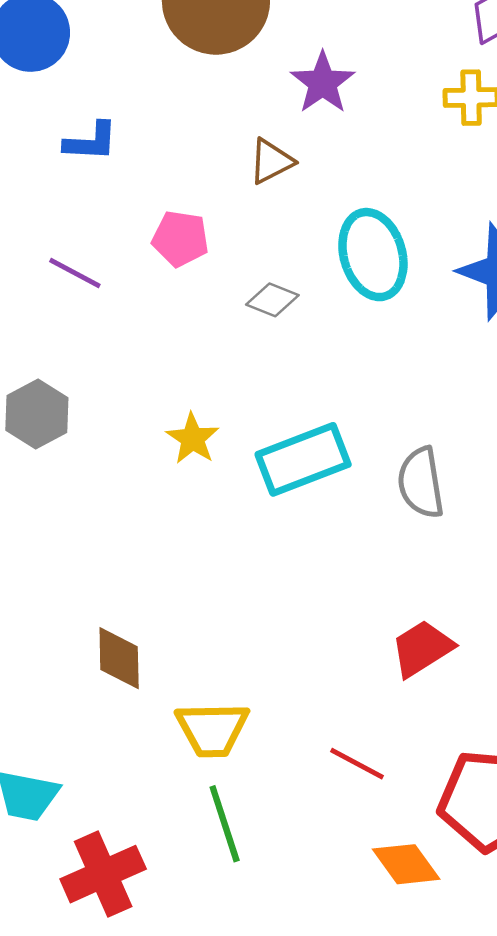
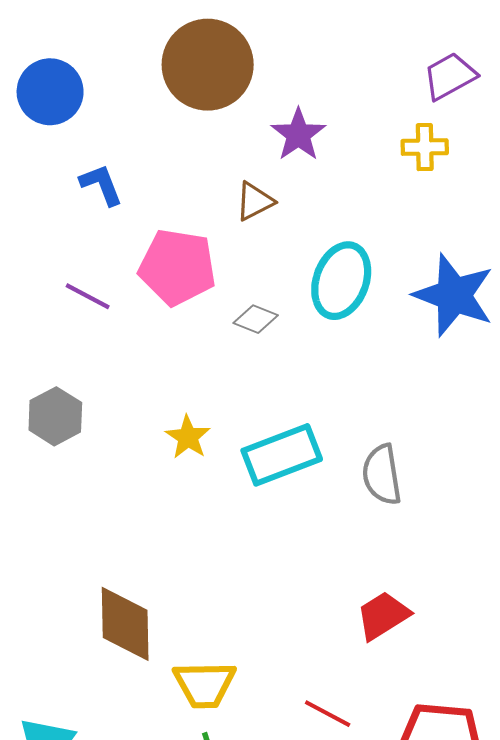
blue L-shape: (91, 142) -> (101, 185), turned -114
pink pentagon: (180, 239) -> (177, 267), size x1.6
cyan ellipse: (373, 255) -> (341, 281), turned 36
brown diamond: (119, 658) -> (125, 624), size x1.4

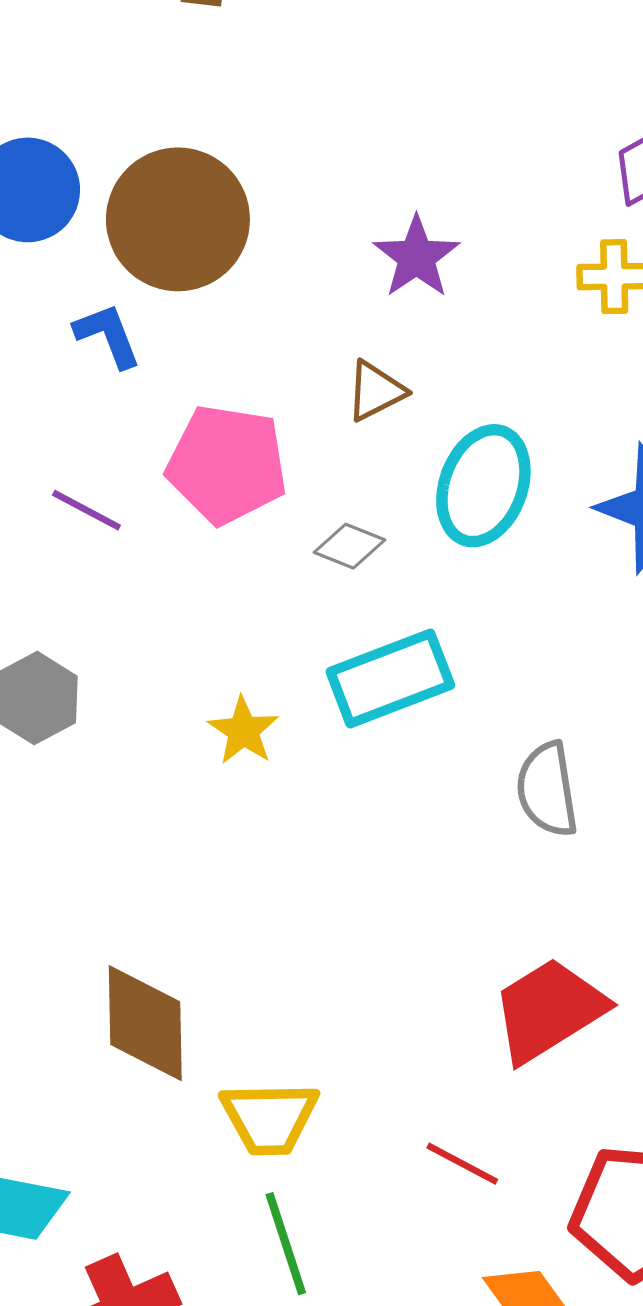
brown circle: (208, 65) -> (178, 219), moved
brown triangle: (255, 201) -> (376, 391), moved
cyan rectangle: (282, 455) -> (390, 678), moved
red trapezoid: (383, 616) -> (549, 1010), size x1.4

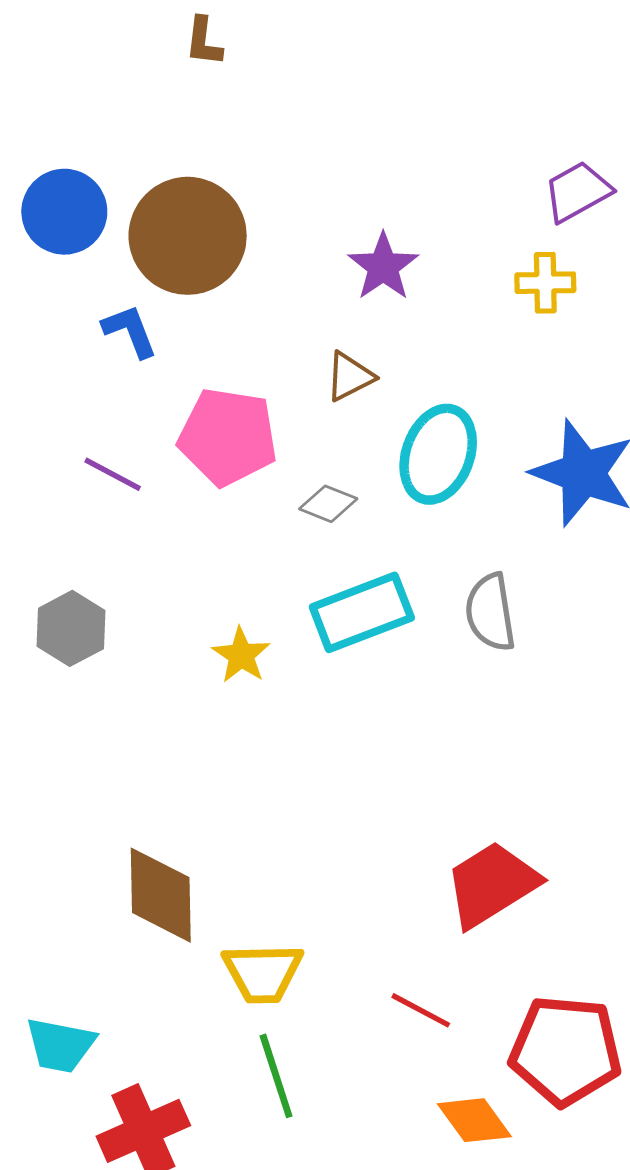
gray semicircle: (547, 790) -> (490, 612), moved

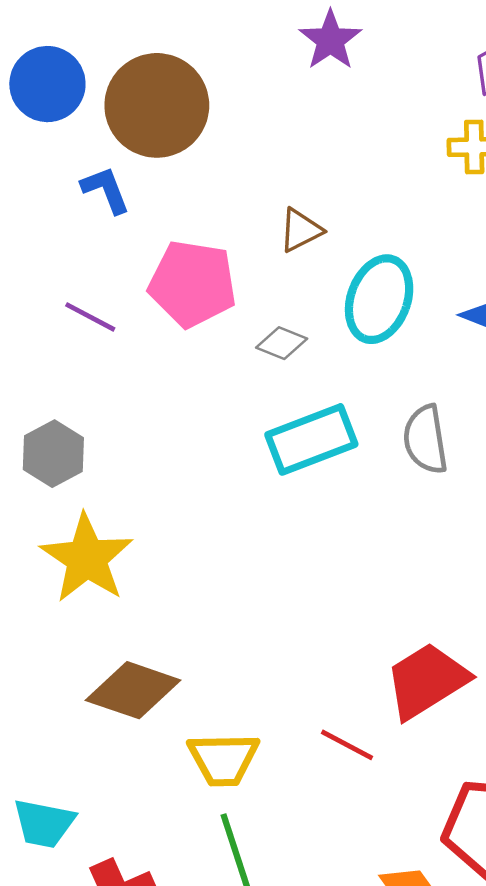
purple star: (383, 267) -> (330, 40), moved
yellow star: (241, 655) -> (87, 558), moved, size x1.8
brown diamond: (161, 895) -> (133, 690), turned -70
red line: (421, 1010) -> (347, 745), moved

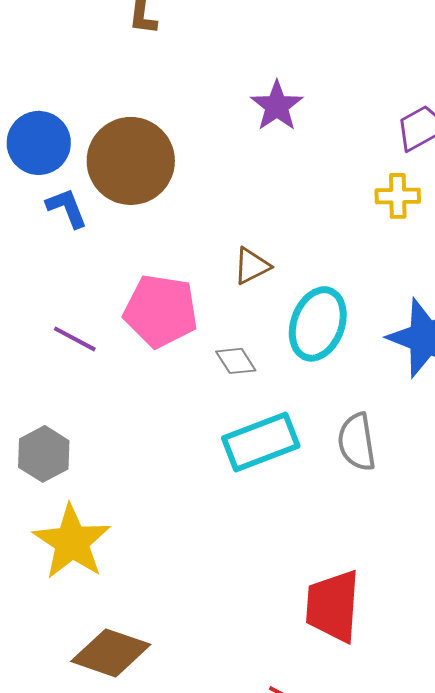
blue L-shape: (106, 190) -> (67, 208), moved
gray diamond: (282, 343) -> (236, 361), turned 36
red trapezoid: (427, 681) -> (333, 606), moved, turned -54

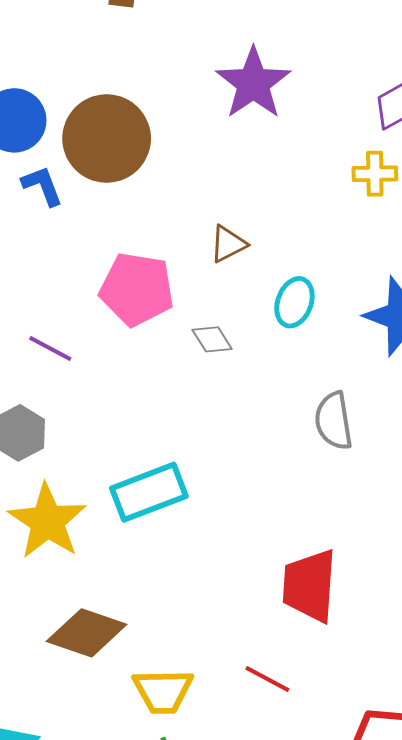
purple star: (277, 106) -> (253, 83), size x1.4
cyan ellipse: (318, 324) -> (294, 302), size x0.7
purple line: (75, 339) -> (50, 348), moved
cyan rectangle: (261, 442) -> (149, 492), moved

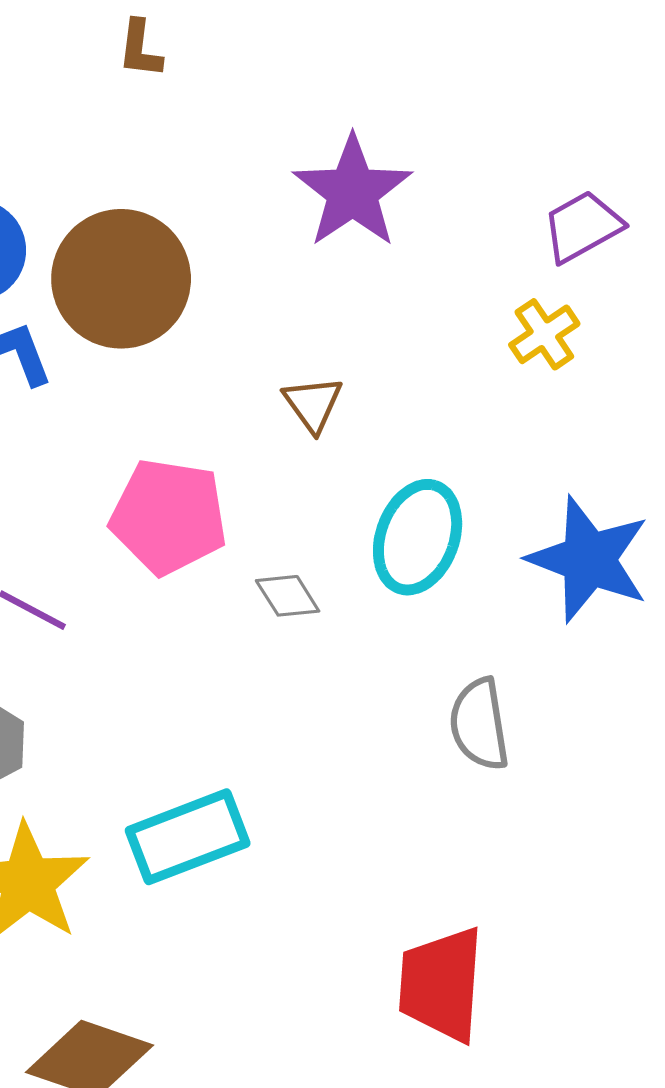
yellow cross: (375, 174) -> (544, 334), turned -33
brown triangle: (228, 244) -> (313, 404), moved, turned -39
cyan ellipse: (294, 302) -> (418, 537), size x1.4

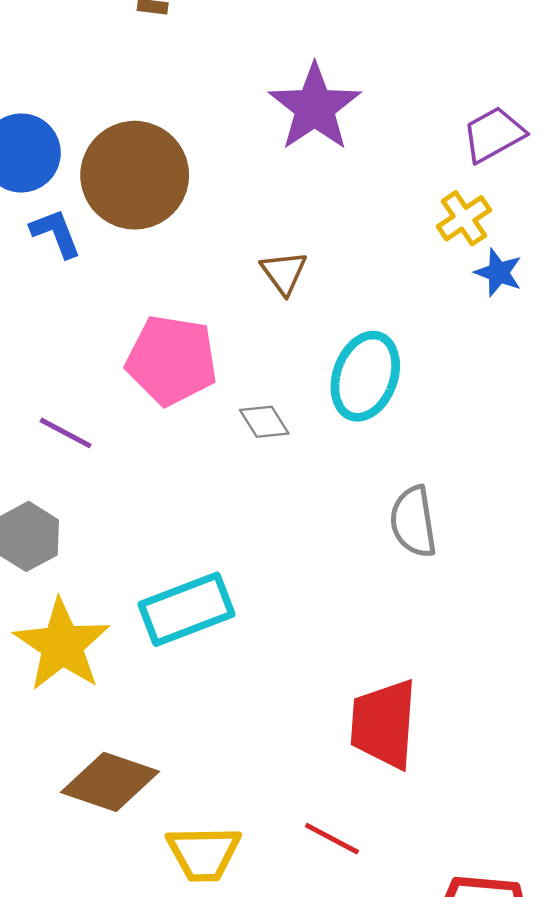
blue star: (589, 559) -> (498, 273), moved, size x0.5

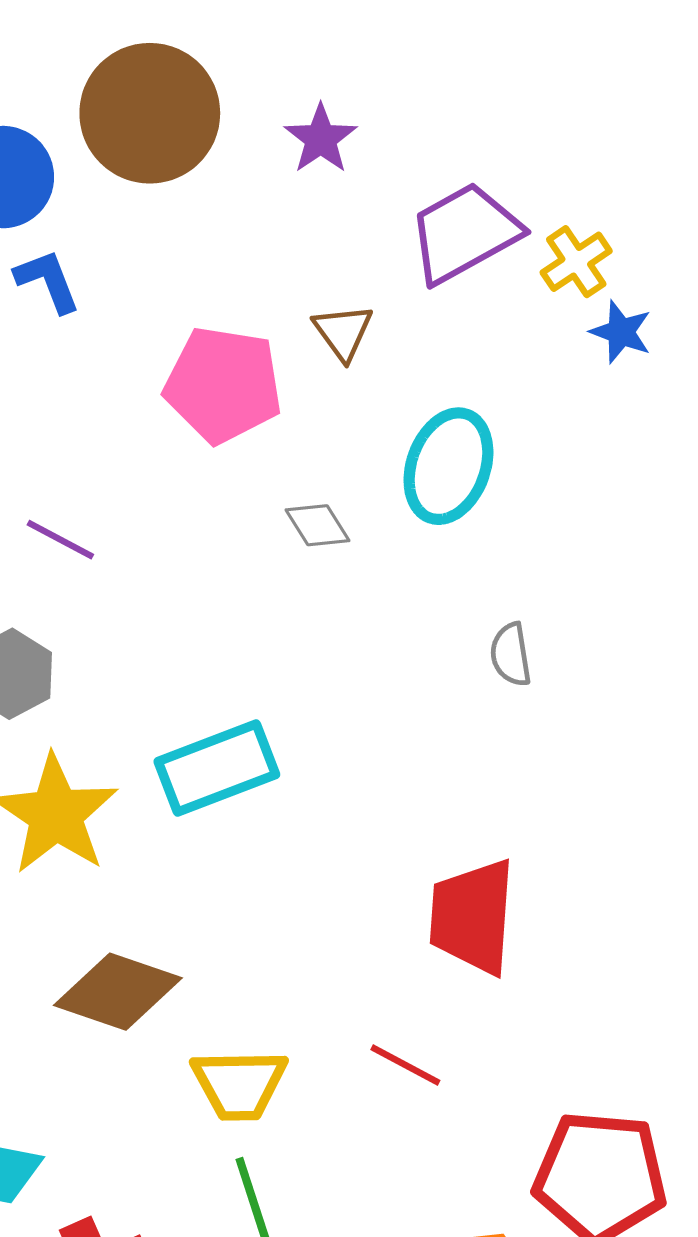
purple star: (315, 107) -> (321, 139), moved, size x0.6
purple trapezoid: (494, 134) -> (464, 233), moved, size x1.4
brown circle: (135, 175) -> (150, 113), moved
pink pentagon: (172, 360) -> (223, 385), moved
gray semicircle: (413, 522) -> (511, 655), size x0.7

